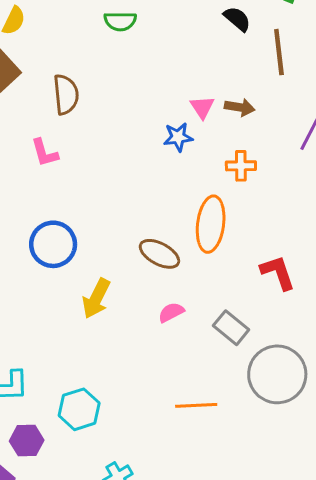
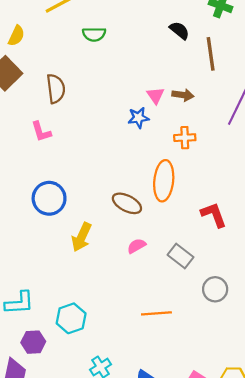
gray circle: (277, 374) -> (215, 289), size x0.6

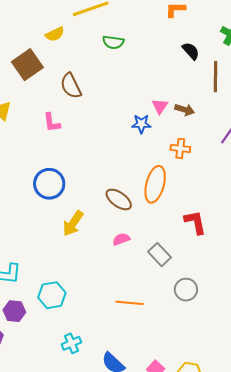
yellow semicircle: (16, 36) -> (55, 34), moved, turned 30
brown semicircle: (56, 89) -> (71, 86), turned 152

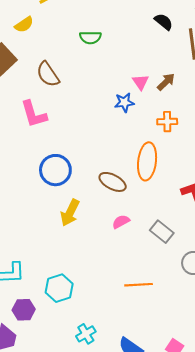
green semicircle: (113, 42) -> (90, 37), moved
brown arrow: (185, 110) -> (166, 82), turned -54
pink L-shape: (52, 123) -> (34, 114), size x1.4
blue circle: (49, 184) -> (55, 170), moved

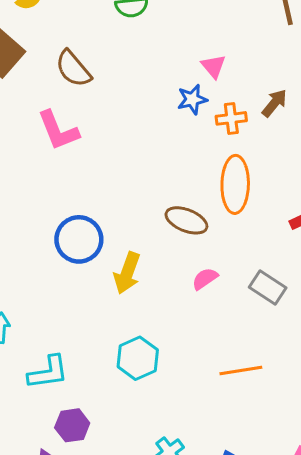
brown arrow: (166, 82) -> (274, 103), moved
orange cross: (167, 122) -> (231, 118), moved
blue circle: (55, 170) -> (79, 239), moved
cyan hexagon: (59, 288) -> (138, 358), moved

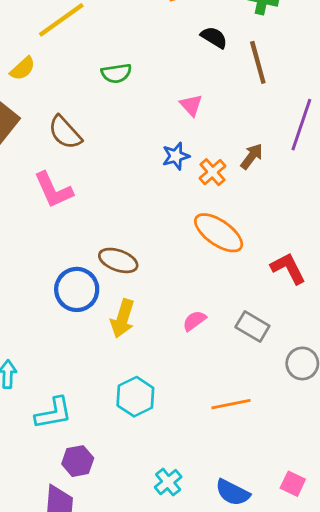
pink triangle: (213, 66) -> (191, 105), moved
orange cross: (231, 118) -> (212, 172), turned -32
orange ellipse: (235, 184) -> (219, 233), turned -54
brown ellipse: (186, 220) -> (118, 260), moved

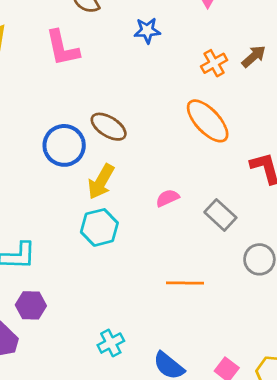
blue star: (176, 156) -> (147, 31), moved
cyan hexagon: (135, 397) -> (99, 227), moved

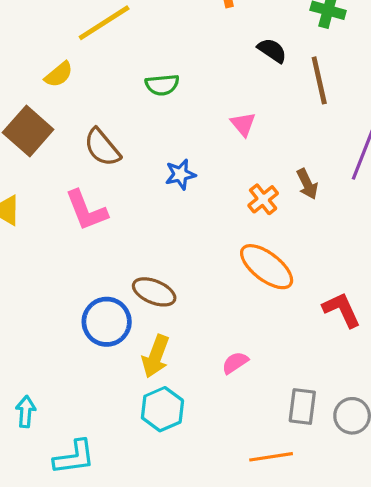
brown arrow: (254, 56) -> (307, 184), turned 115
gray rectangle: (220, 215) -> (302, 406), moved, turned 64

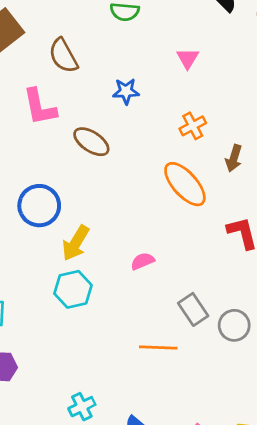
brown arrow: (307, 184) -> (234, 158), moved, turned 32
brown ellipse: (154, 292) -> (91, 142), moved
gray rectangle: (302, 406) -> (193, 309), turned -52

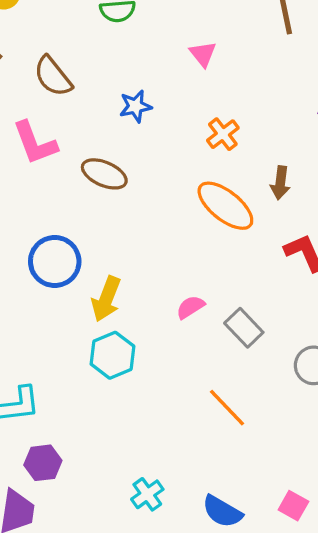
brown arrow: (234, 158) -> (280, 183), moved
gray rectangle: (193, 309) -> (244, 328), moved
orange line: (158, 347) -> (227, 408), turned 54

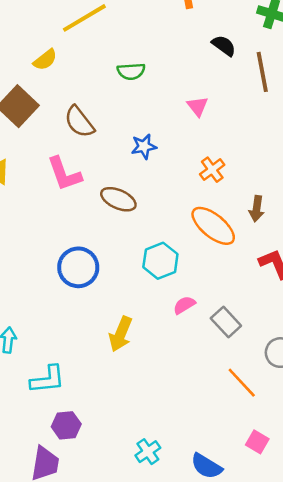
yellow arrow: (106, 299) -> (121, 334), moved
cyan hexagon: (113, 355) -> (160, 261), moved
orange line: (227, 408) -> (242, 383), moved
pink square: (293, 506) -> (257, 442), moved

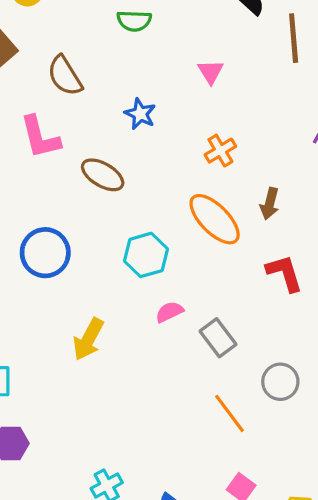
blue star: (144, 146) -> (140, 114), turned 30

